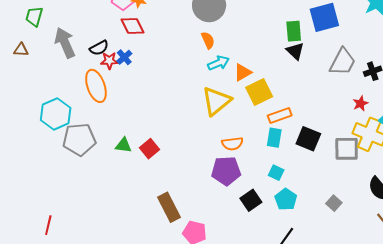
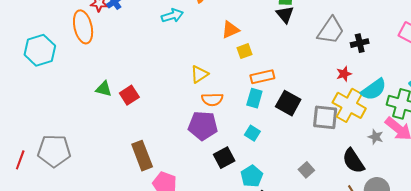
cyan arrow: (218, 63) -> (172, 16), moved
yellow square: (259, 92) -> (245, 51), size x0.6
yellow triangle: (216, 101) -> (199, 74), moved, size x0.6
gray pentagon: (79, 139) -> (54, 151), moved
cyan pentagon: (286, 199) -> (252, 176), moved

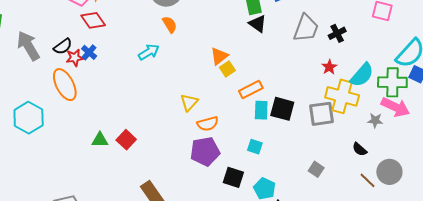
orange triangle: (230, 30) -> (219, 56), moved
cyan rectangle: (254, 98) -> (261, 110), moved
black square: (224, 158) -> (233, 177), turned -30
black semicircle: (353, 161) -> (360, 149), size x0.6

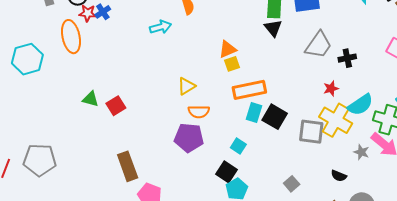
orange rectangle: (251, 90) -> (249, 90), size x1.4
black semicircle: (360, 149) -> (339, 176), turned -35
black square: (233, 177) -> (227, 172), moved

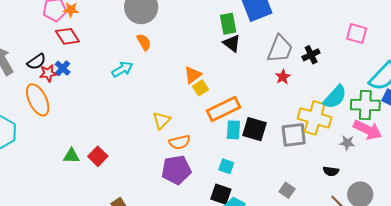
red star: (331, 88) -> (283, 77), moved

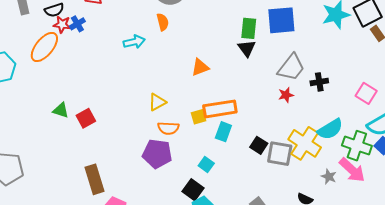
pink square: (357, 34) -> (366, 93), moved
yellow square: (201, 88) -> (198, 117), moved
orange ellipse: (38, 100) -> (44, 47), turned 48
black square: (255, 129) -> (259, 145), moved, size x0.7

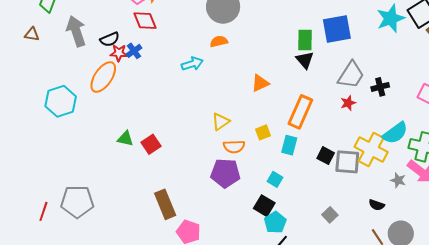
orange semicircle: (163, 22) -> (219, 41), turned -84
orange rectangle: (220, 109) -> (300, 112), moved, turned -52

